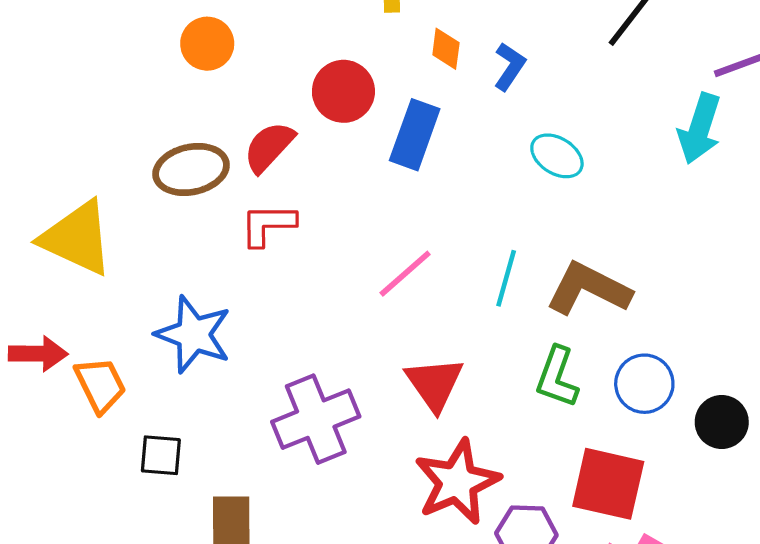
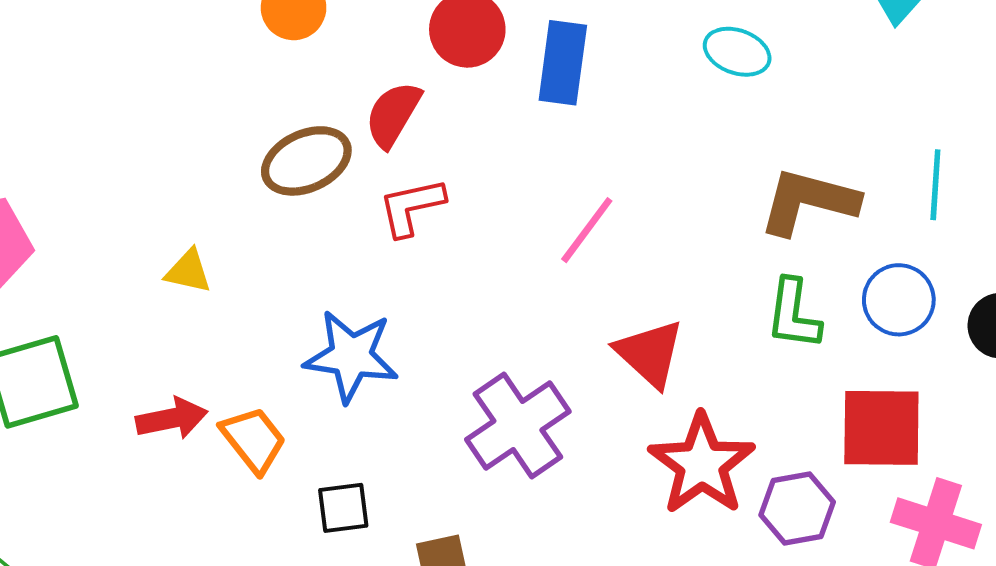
yellow triangle: (77, 238) -> (188, 271), size x0.5
cyan line: (506, 278) -> (935, 185), moved

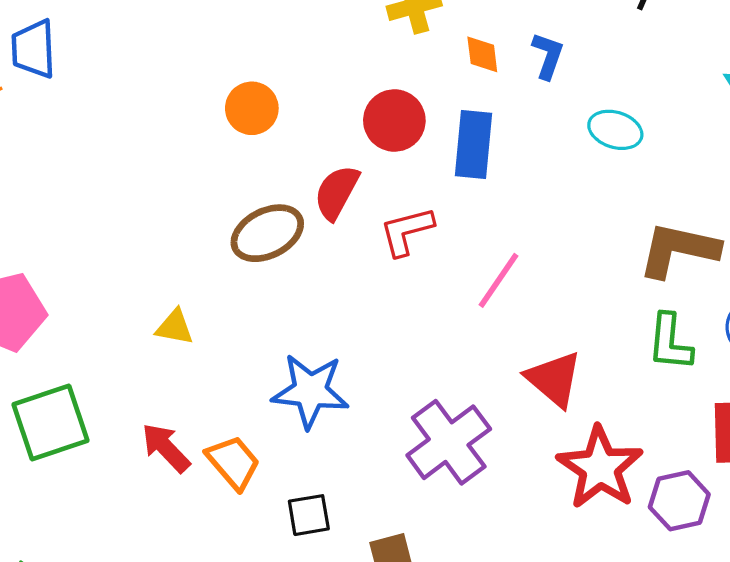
red L-shape: (412, 207) -> (407, 231), moved
red arrow: (172, 418) -> (166, 448), turned -120

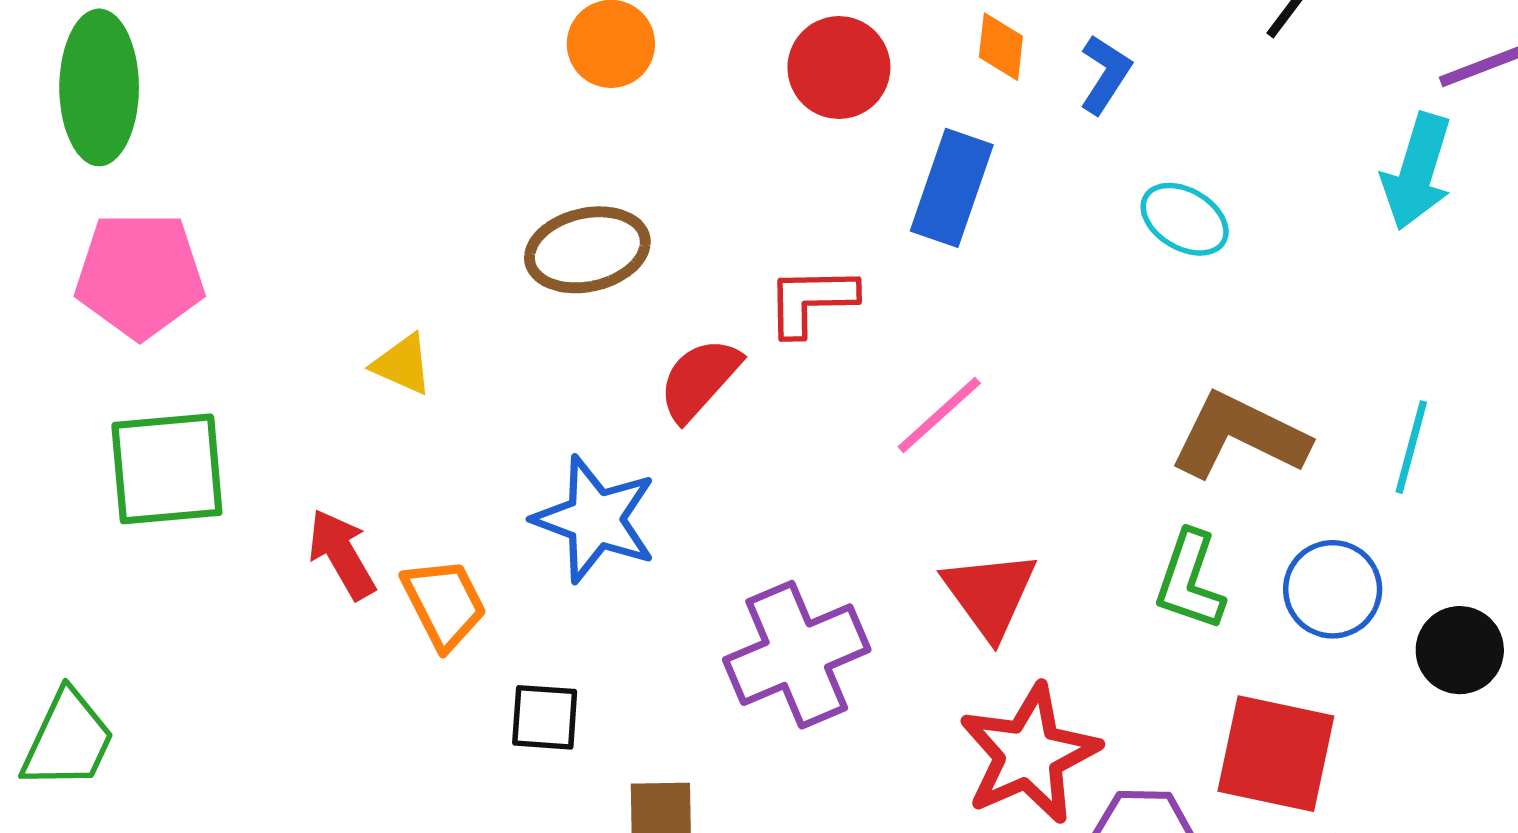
red circle: (394, 120) -> (839, 68), moved
red semicircle: (337, 192) -> (699, 379), moved

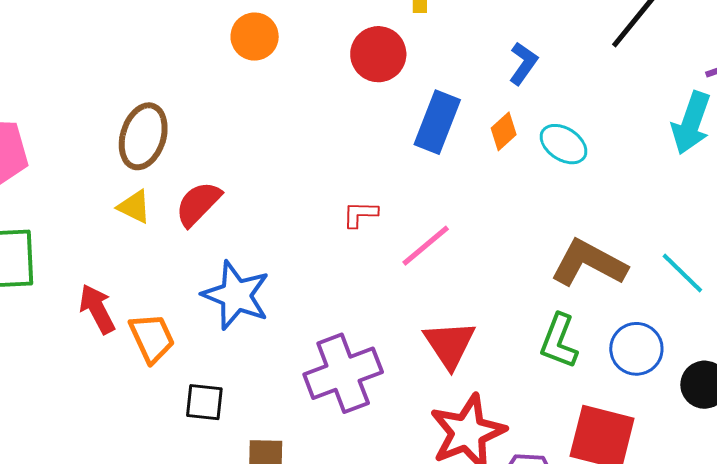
orange diamond: (1001, 47) -> (504, 131), moved, turned 39
brown ellipse: (587, 250) -> (143, 136), moved, turned -62
red L-shape: (811, 301) -> (360, 214), moved, size x0.7
red semicircle: (699, 379) -> (198, 204), moved
cyan line: (1411, 447) -> (682, 273), turned -63

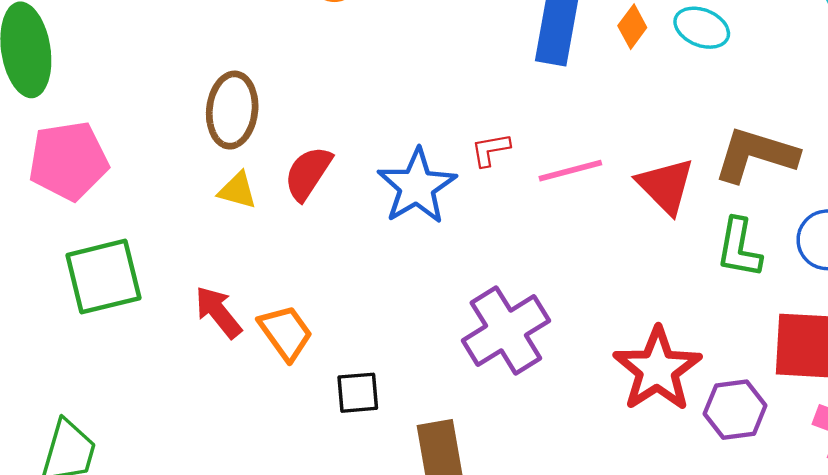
pink line: (426, 246) -> (570, 171), turned 36
blue star: (236, 295) -> (417, 186), moved, turned 30
red triangle: (450, 344) -> (666, 186), moved

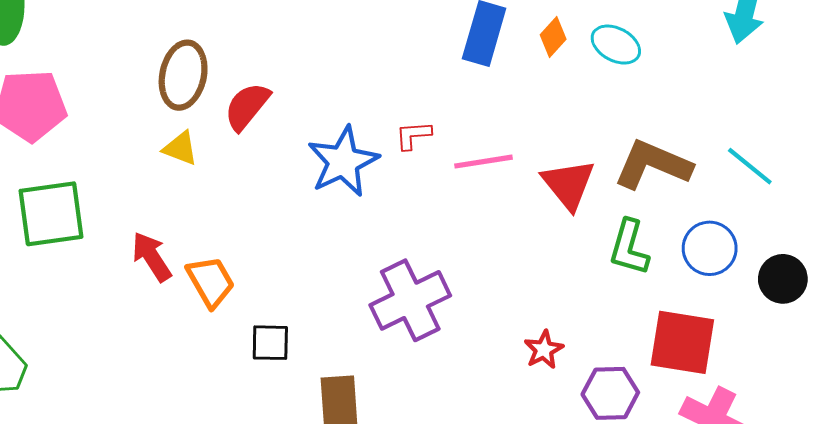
red semicircle: (308, 173) -> (247, 106), moved
red star: (657, 369) -> (544, 350), size x0.5

